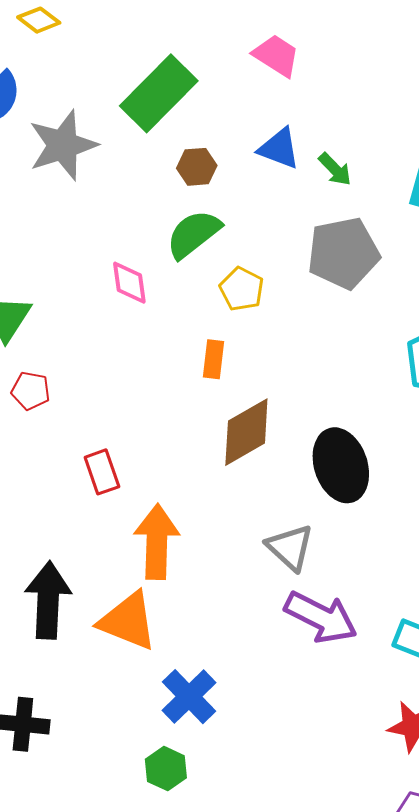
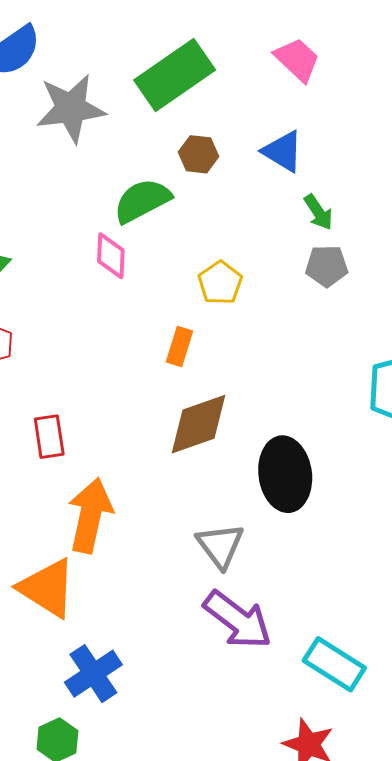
green arrow: (335, 169) -> (318, 212), moved
green semicircle: (193, 234) -> (142, 201), moved
gray pentagon: (343, 253) -> (327, 266), size x0.6

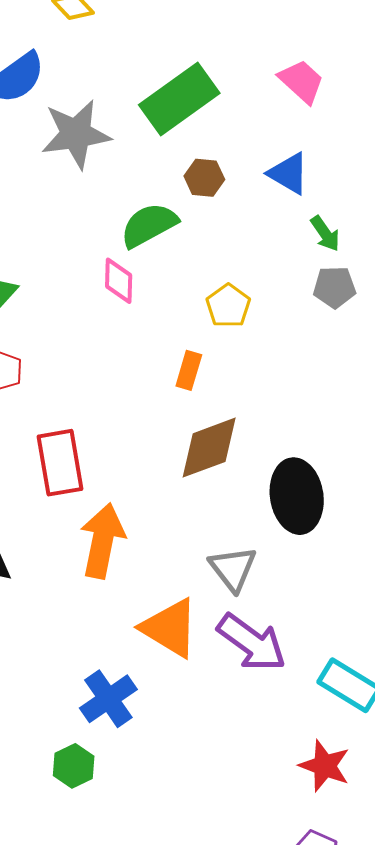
red rectangle: (49, 437) -> (60, 463), size x1.5
orange triangle: (47, 588) -> (170, 628), moved

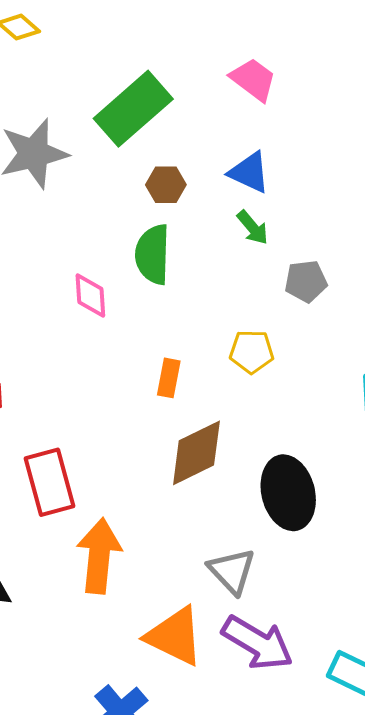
green semicircle: (149, 225) -> (153, 254), moved, turned -54
green arrow: (325, 234) -> (253, 228), moved
yellow pentagon: (228, 306) -> (252, 352), moved, turned -30

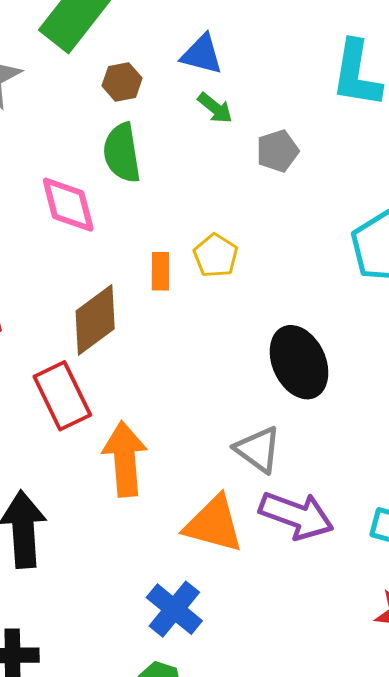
pink diamond: (90, 295) -> (68, 205), size x1.4
yellow pentagon: (252, 352) -> (216, 256), moved, turned -30
brown diamond: (196, 453) -> (95, 320), moved

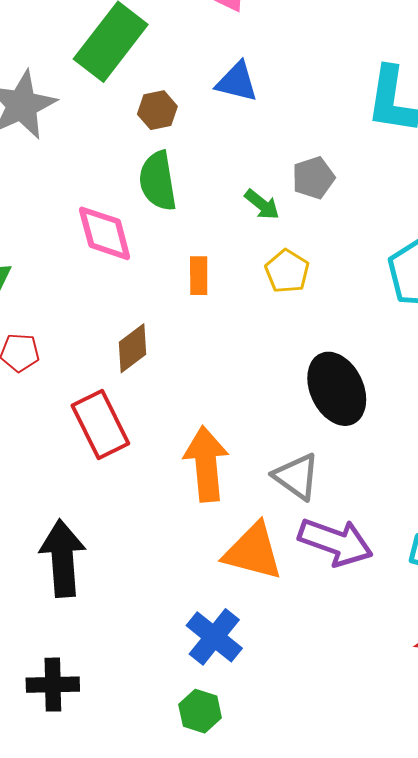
green arrow: (215, 108) -> (262, 204), moved
yellow pentagon: (216, 256) -> (287, 271), moved
orange rectangle: (160, 271) -> (199, 276), moved
brown diamond: (95, 320) -> (133, 348), size x0.7
orange arrow: (125, 459) -> (206, 464), moved

